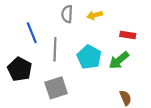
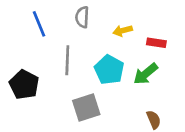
yellow arrow: (95, 15) -> (123, 31), moved
blue line: (32, 33) -> (39, 24), moved
gray square: (56, 88) -> (86, 107), moved

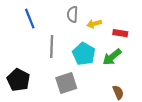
gray semicircle: (82, 17) -> (72, 14), moved
black pentagon: (24, 85) -> (18, 80), moved

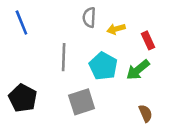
blue line: (30, 19) -> (21, 23), moved
red rectangle: (120, 33) -> (148, 40), turned 56

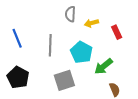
blue line: (21, 23) -> (17, 38), moved
green arrow: (138, 70) -> (104, 66), moved

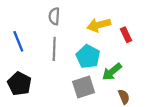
gray semicircle: (70, 14) -> (54, 16), moved
yellow arrow: (91, 23) -> (99, 25), size x1.5
gray square: (64, 80) -> (84, 87), moved

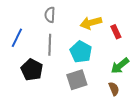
blue line: (18, 41) -> (17, 38), turned 48
green arrow: (112, 72) -> (120, 66), moved
black pentagon: (19, 84) -> (32, 70), moved

